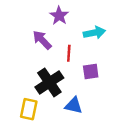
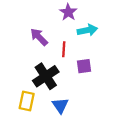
purple star: (59, 16) -> (68, 12), moved
blue triangle: (74, 106) -> (60, 105), moved, turned 42

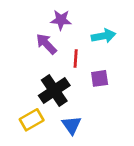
purple star: (68, 12) -> (61, 20), moved, turned -30
yellow rectangle: (27, 101) -> (32, 120), turned 48

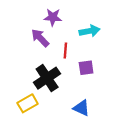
blue triangle: (72, 125) -> (81, 108), moved, turned -30

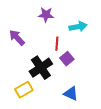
purple arrow: (40, 38) -> (17, 38), moved
purple square: (86, 68) -> (67, 59), moved, turned -32

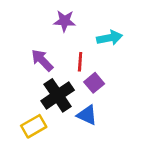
purple arrow: (17, 38) -> (42, 60), moved
blue triangle: (71, 94) -> (87, 115), moved

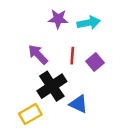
cyan arrow: (110, 38) -> (89, 23), moved
purple square: (94, 83) -> (95, 62), moved

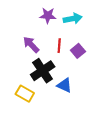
yellow rectangle: (30, 114) -> (25, 94), turned 60

